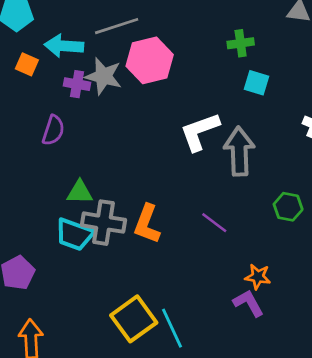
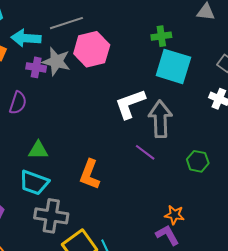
cyan square: (256, 83) -> (173, 66), size x1.8
gray cross: (103, 223) -> (51, 216), moved
purple line: (214, 223) -> (145, 152), moved

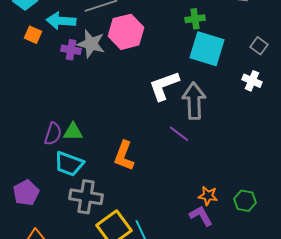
purple semicircle: (18, 103) -> (53, 134), moved
green hexagon: (198, 161) -> (245, 201), moved

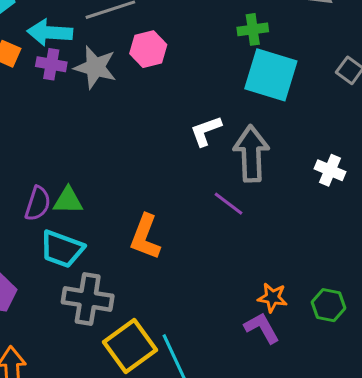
pink hexagon: (126, 32) -> (148, 49), size x0.7
purple cross: (71, 50) -> (51, 64), moved
white cross: (252, 81) -> (330, 170), moved
white L-shape: (164, 86) -> (206, 131), size x0.7

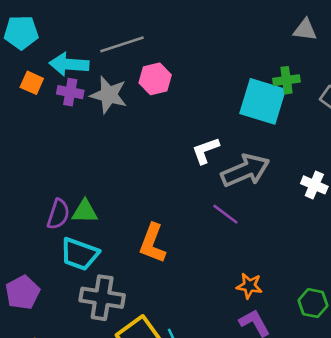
green cross: (253, 29) -> (286, 80), moved
gray arrow: (251, 154) -> (245, 170), turned 69
orange star: (272, 298) -> (249, 286), moved

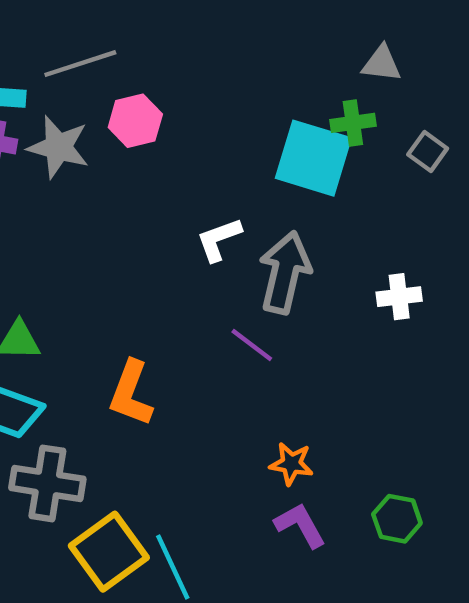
gray triangle: (305, 30) -> (382, 64), moved
gray arrow: (245, 170) -> (285, 272), turned -54
white cross: (314, 185) -> (399, 297), turned -30
green hexagon: (313, 303) -> (397, 519), moved

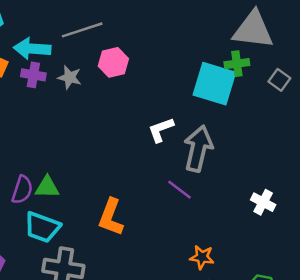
gray triangle: (382, 64) -> (253, 30), size x1.8
gray star: (58, 147) -> (70, 77), size x0.7
white cross: (399, 297) -> (263, 202), moved, turned 35

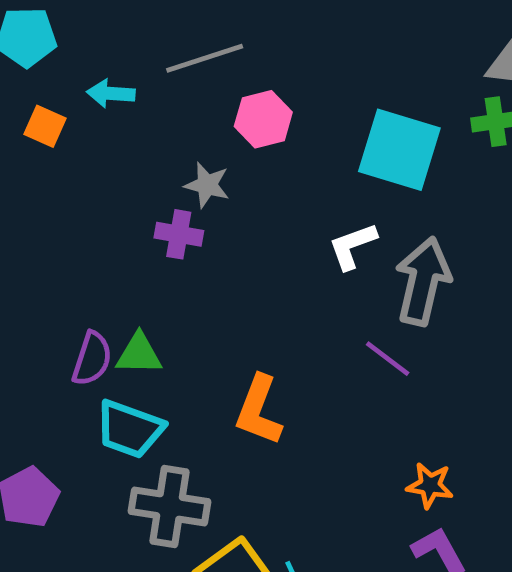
cyan arrow: (32, 49) -> (111, 93), size x0.7
purple cross: (33, 75) -> (179, 234), moved
gray star: (70, 77) -> (207, 185), moved
cyan square: (214, 84) -> (399, 150), moved

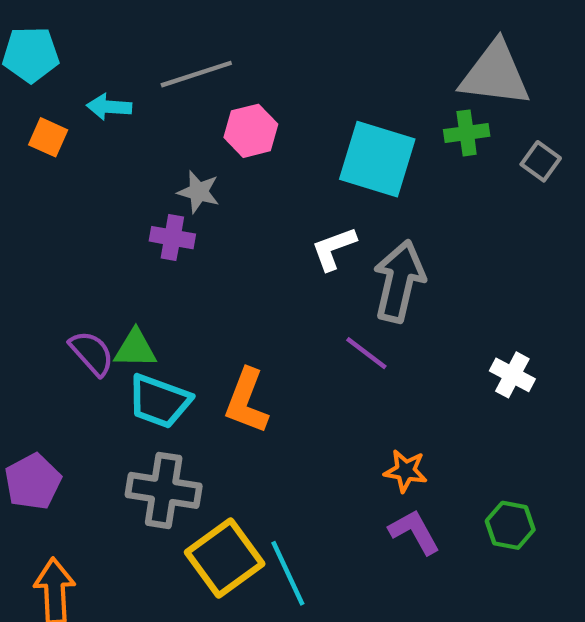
purple semicircle: (92, 359) -> (92, 353), turned -60
cyan trapezoid: (130, 429) -> (159, 401), moved

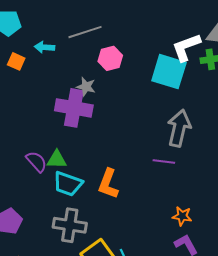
purple cross: (172, 238) -> (74, 108), size x1.8
white L-shape: (334, 248) -> (186, 47), moved, size x1.4
purple line: (366, 353) -> (164, 162), turned -30

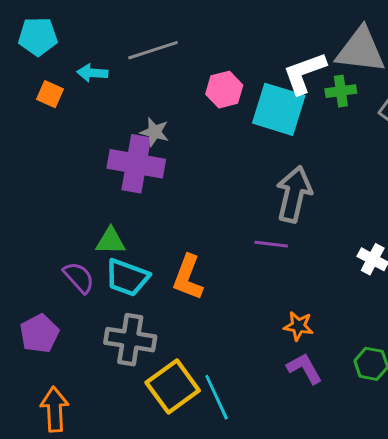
pink hexagon: (110, 58) -> (224, 90), moved
purple semicircle: (36, 162) -> (79, 277), moved

